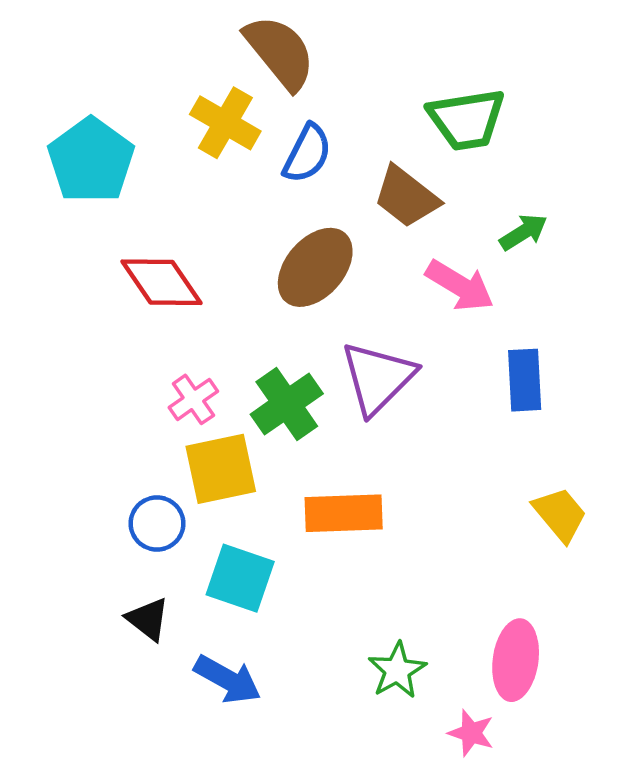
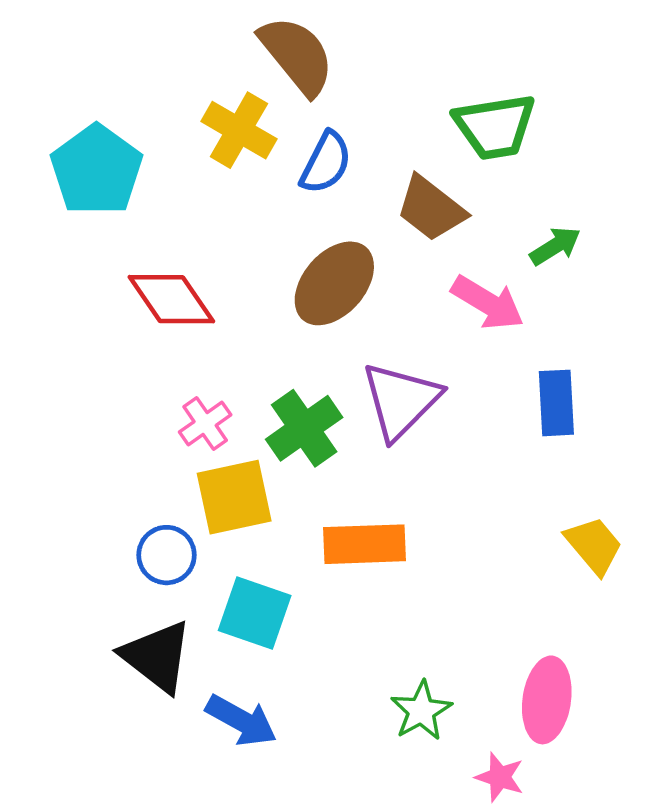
black triangle: (148, 619) -> (157, 656), size x1.6

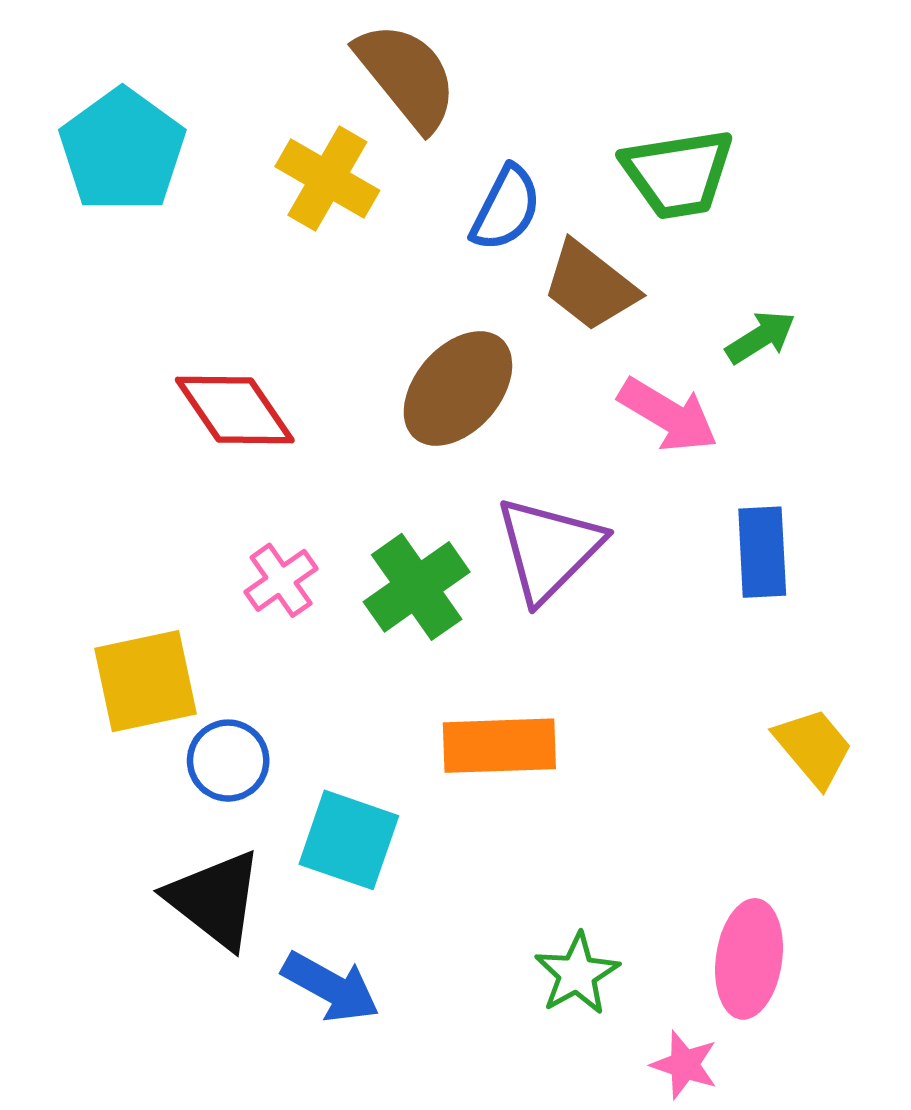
blue semicircle: (326, 163) -> (506, 208), moved
cyan pentagon: (96, 170) -> (122, 150), moved
yellow square: (234, 497) -> (145, 681), moved

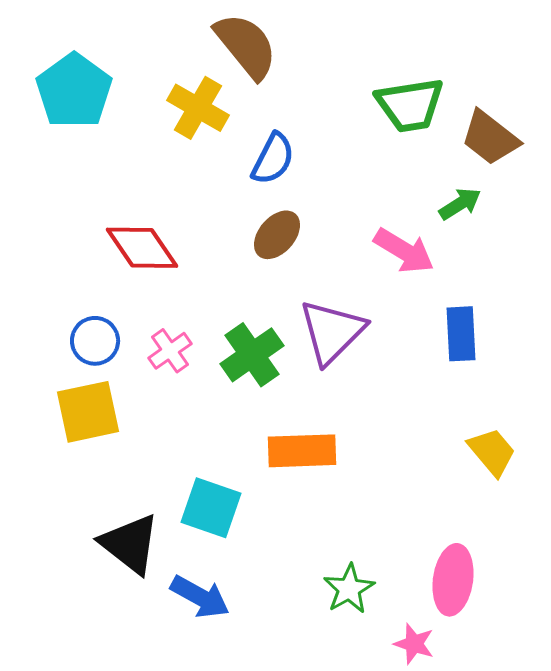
blue semicircle: (506, 208) -> (273, 159), moved
brown trapezoid: (590, 286) -> (490, 138), moved
brown ellipse: (458, 388) -> (277, 235), size x0.7
blue circle: (228, 761) -> (95, 341), moved

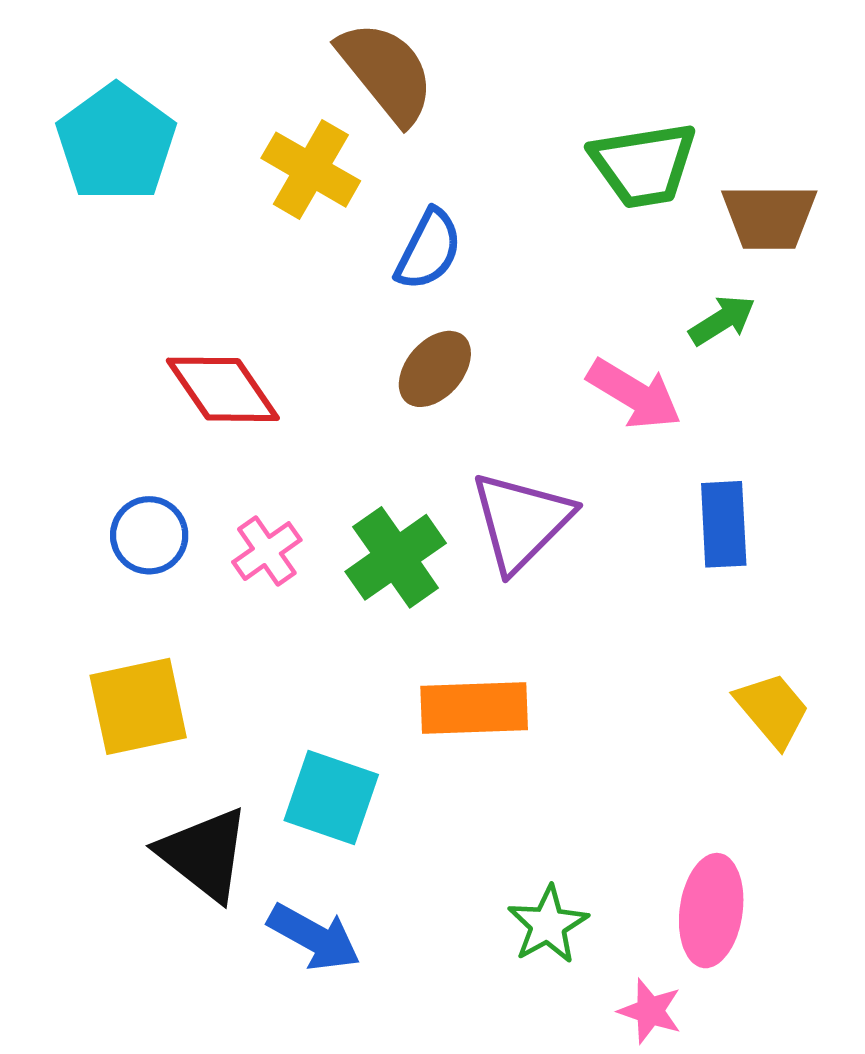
brown trapezoid: (490, 138) -> (769, 217), turned -38
yellow square: (88, 412) -> (138, 706), moved

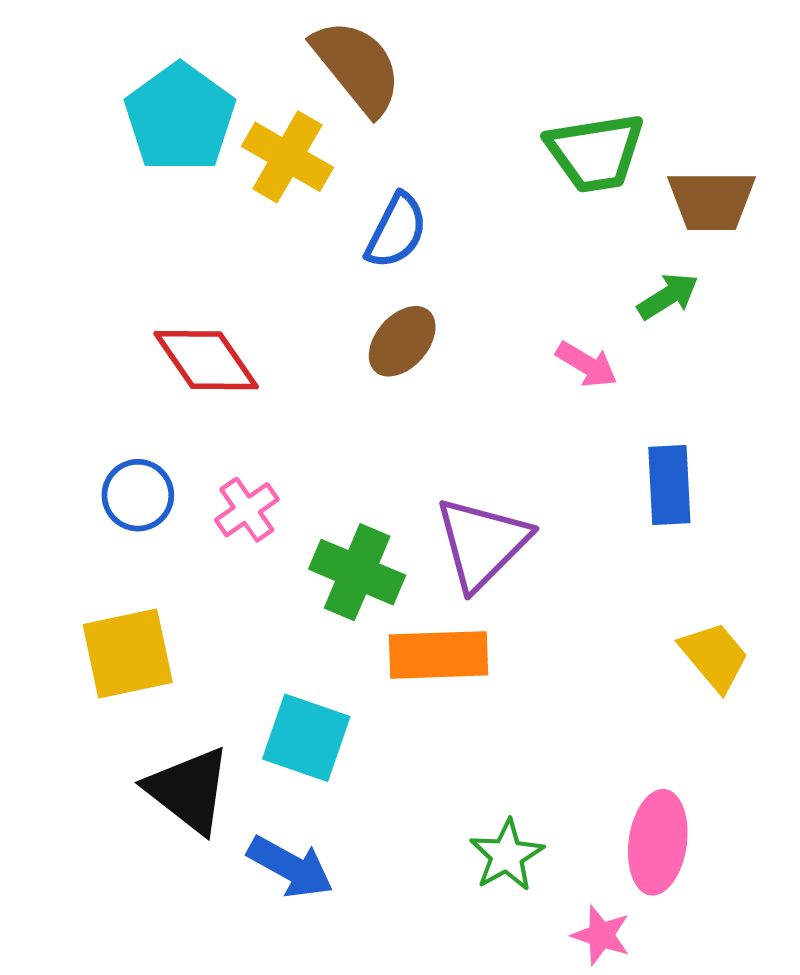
cyan pentagon: (116, 143) -> (180, 118), moved
pink arrow: (634, 394) -> (587, 364), size x0.7
purple triangle: (521, 521) -> (482, 543), moved
green cross: (396, 557) -> (357, 572), moved, turned -32

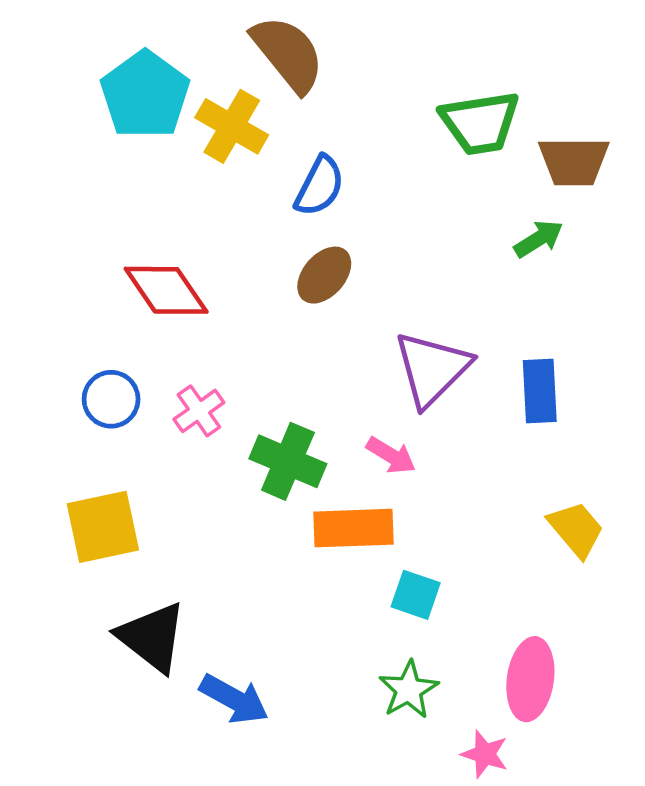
pink arrow: (587, 364) -> (391, 455), moved
purple triangle: (482, 543) -> (432, 369), moved
cyan square: (306, 738) -> (416, 595), moved, size x0.7

